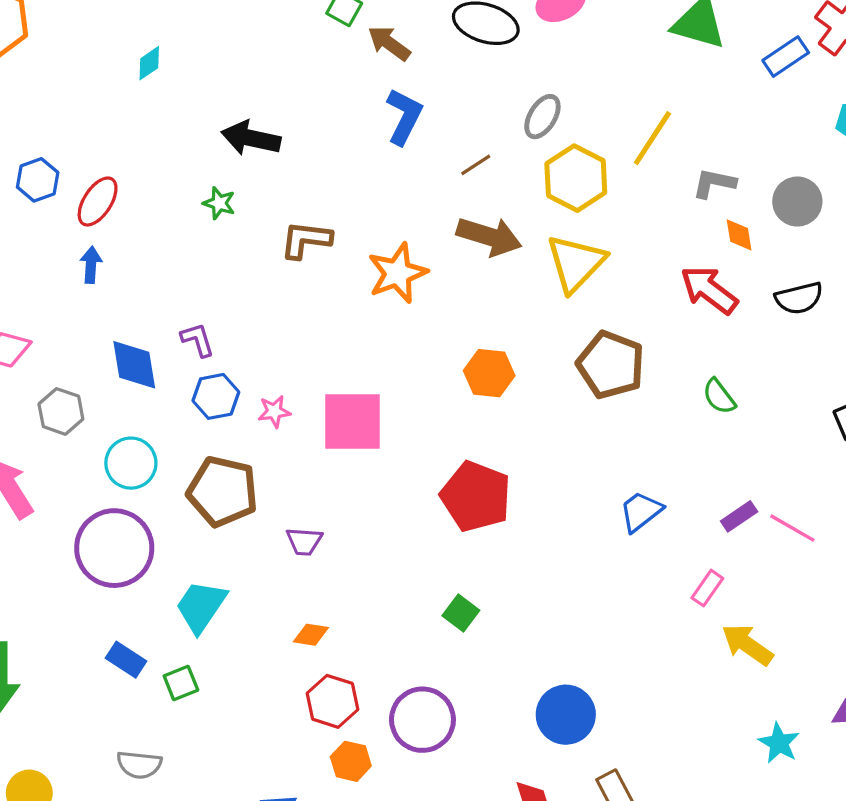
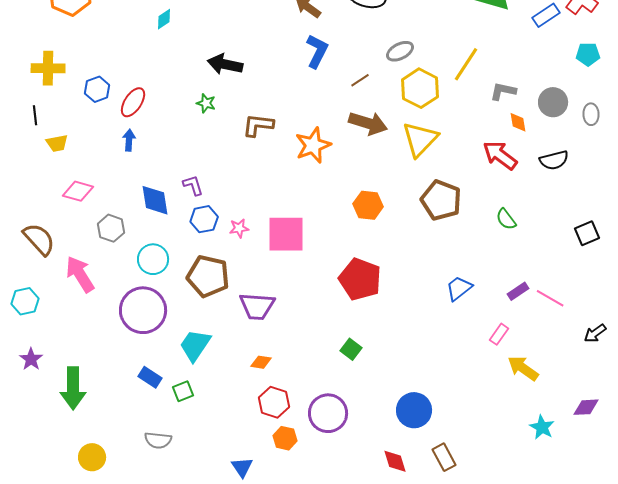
gray ellipse: (542, 117) -> (400, 51), turned 32
purple trapezoid: (304, 541) -> (257, 306), size x1.6

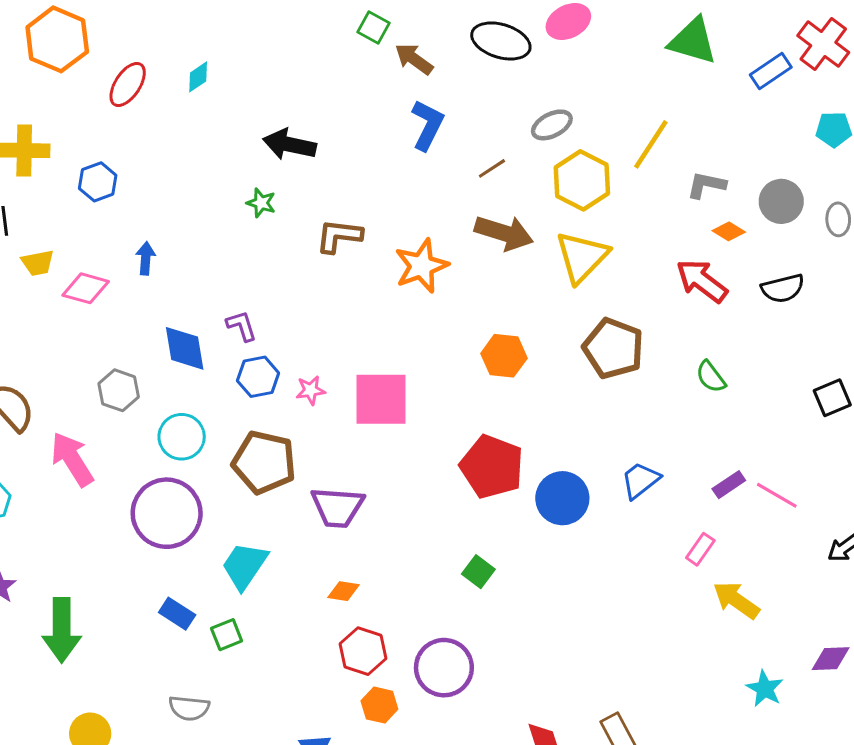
red ellipse: (133, 102) -> (128, 84), moved
orange diamond: (518, 122) -> (729, 231), turned -50
pink diamond: (78, 191) -> (86, 288), moved
blue circle: (414, 410) -> (562, 498), moved

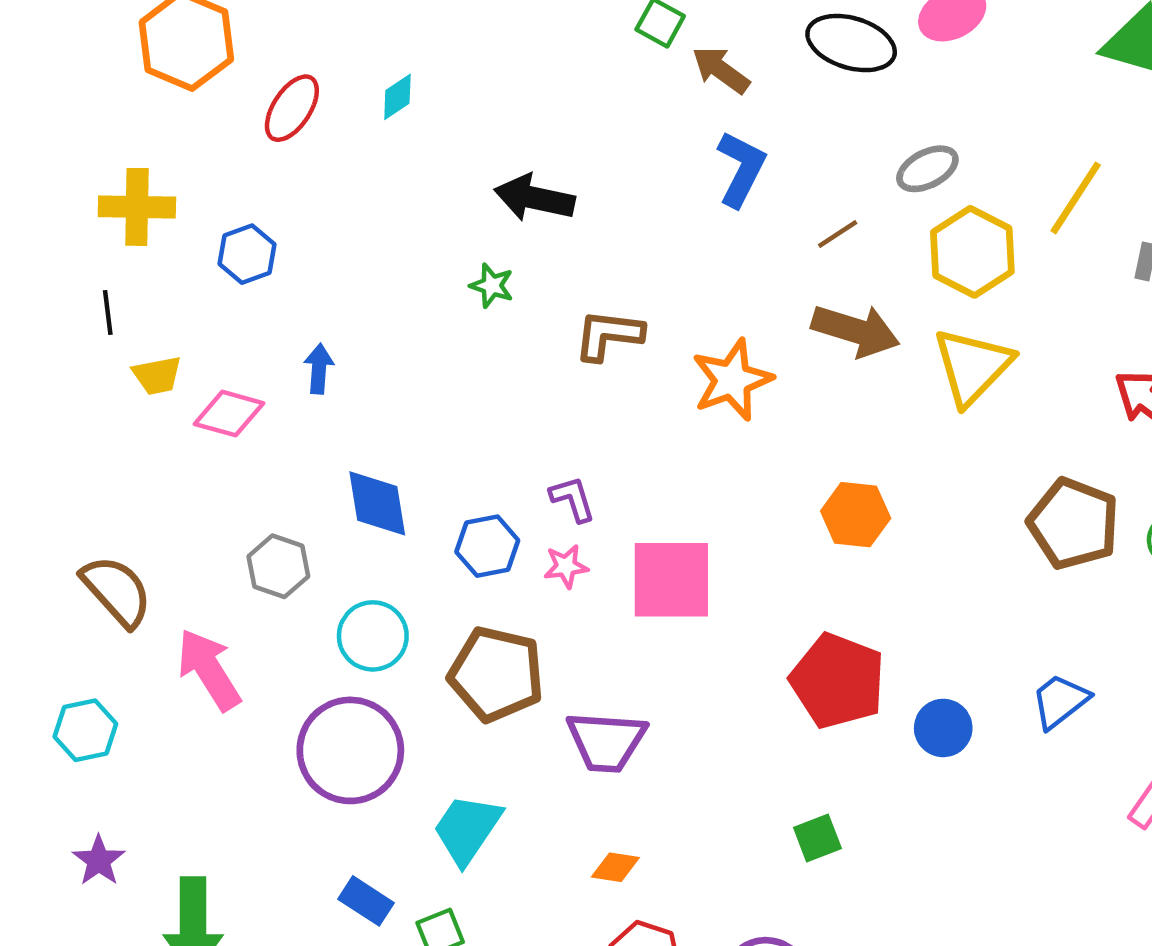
purple L-shape: (242, 326) -> (573, 499), moved
brown pentagon: (613, 348) -> (1073, 524), moved
blue circle: (562, 498) -> (943, 728), size x0.7
green square: (478, 572) -> (817, 838), turned 32

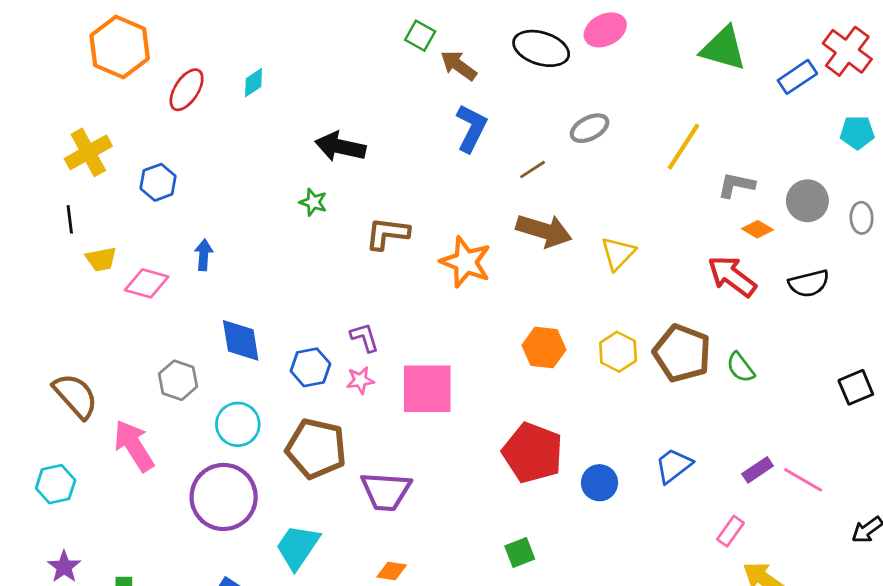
yellow cross: (137, 207) -> (88, 152), turned -30
yellow hexagon: (972, 252) -> (618, 352), moved, size x0.7
yellow triangle: (972, 366) -> (618, 253), size x0.7
orange star: (732, 380) -> (466, 262), turned -30

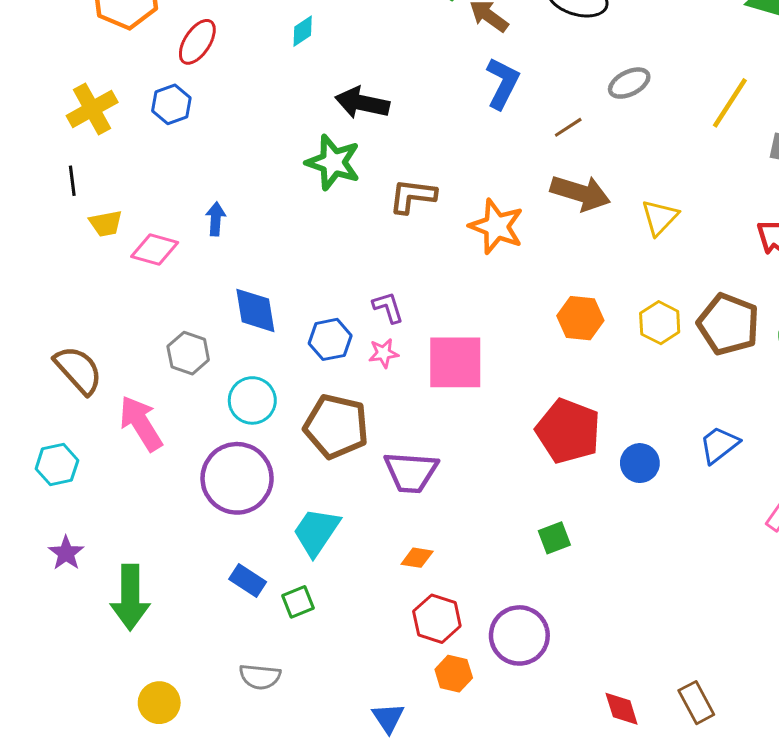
cyan diamond: (253, 83) -> (303, 31), moved
blue hexagon: (158, 182) -> (171, 104), moved
green star: (313, 202) -> (333, 162), size x1.8

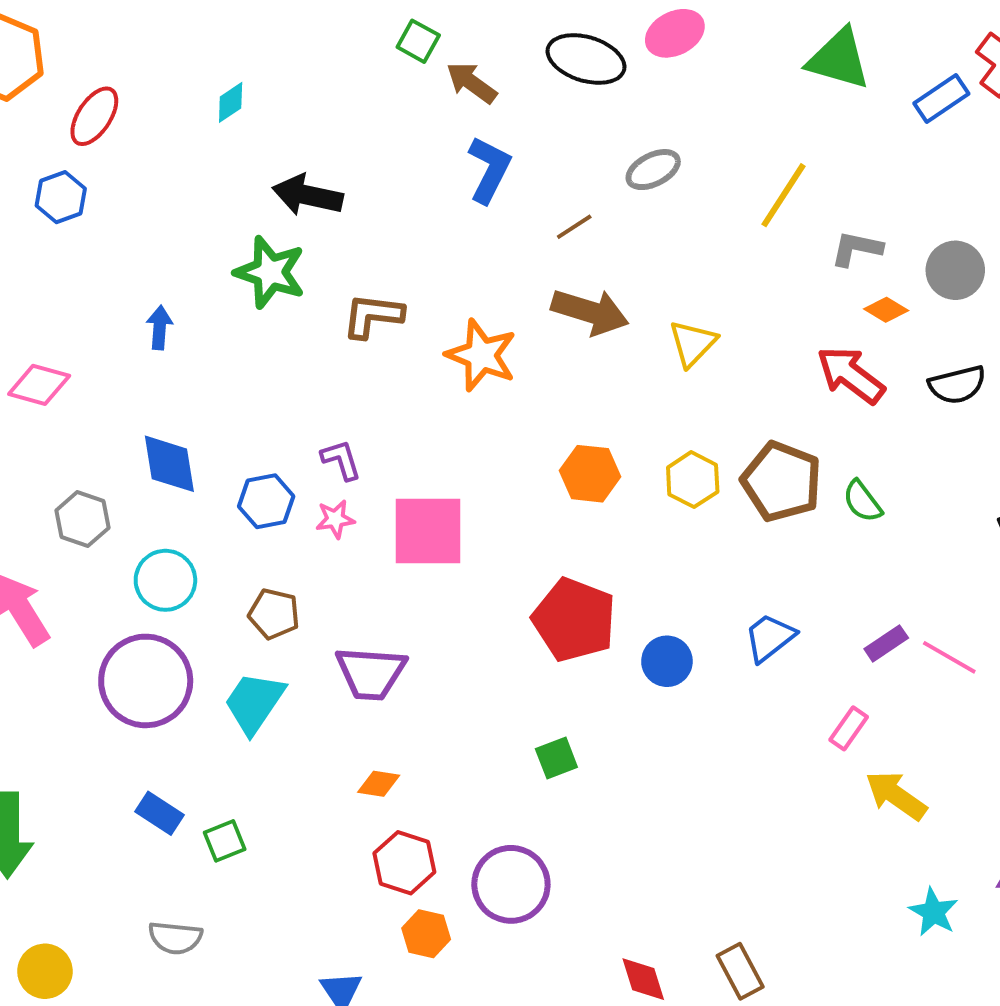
blue arrow: (216, 219) -> (159, 328), moved
brown pentagon: (336, 426) -> (274, 614), size x0.6
cyan trapezoid: (316, 532) -> (254, 703), moved

